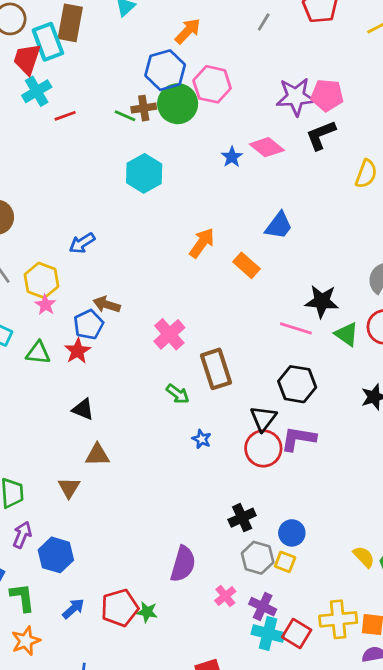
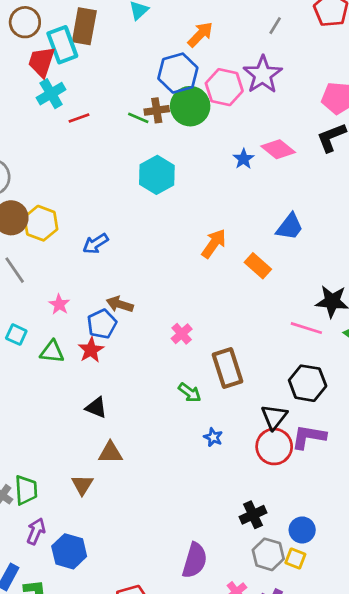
purple star: (296, 97) -> (263, 75), moved, turned -30
yellow hexagon: (42, 280) -> (41, 223), moved
pink cross: (169, 334) -> (182, 334), size x0.7

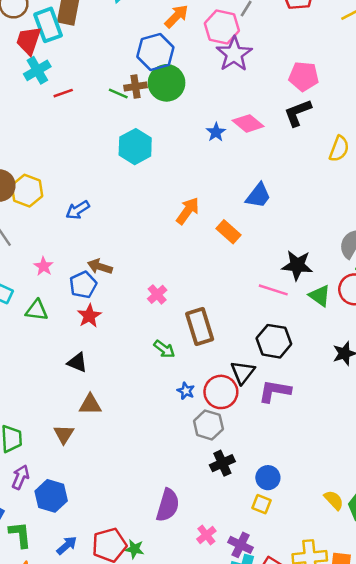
pink hexagon: (224, 87) -> (222, 27), moved
red star: (91, 350) -> (89, 316), moved
red circle: (274, 447) -> (221, 392), moved
gray hexagon: (268, 554) -> (208, 425), moved

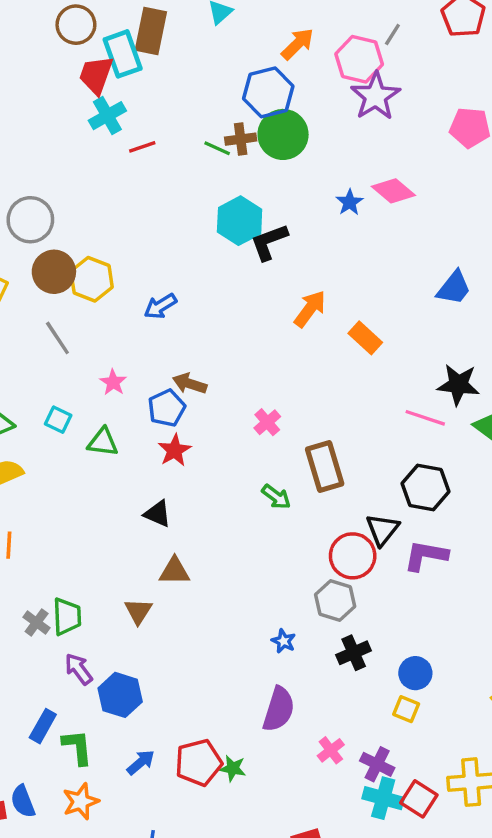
black L-shape: (298, 113) -> (269, 242), moved
blue trapezoid: (258, 196) -> (454, 288), moved
blue star: (186, 391) -> (284, 641), moved
purple arrow: (20, 477) -> (79, 669), turned -60

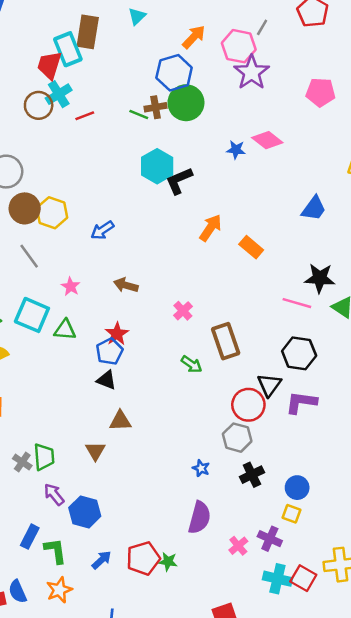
brown circle: (76, 25) -> (39, 105), moved
blue star: (350, 202) -> (236, 150), turned -30
blue pentagon: (167, 408) -> (109, 352), moved
cyan square: (58, 420) -> (32, 315), size x1.8
purple cross: (377, 764) -> (270, 539), moved

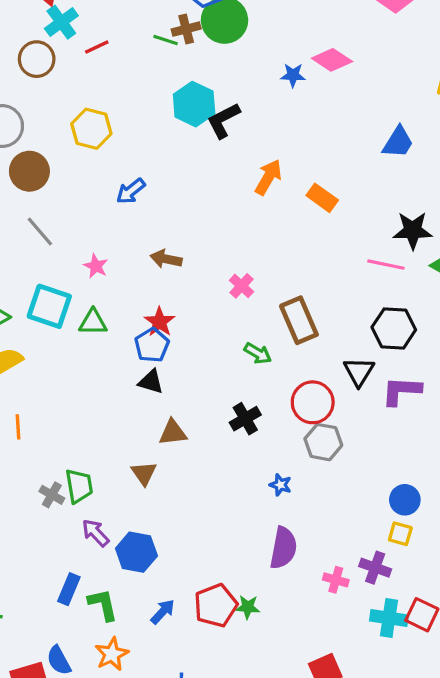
brown circle: (39, 105) -> (37, 59), moved
yellow hexagon: (52, 213) -> (91, 129), moved
red circle: (248, 405) -> (313, 402), moved
black cross: (252, 475) -> (245, 419), moved
pink cross: (238, 546) -> (336, 580), turned -30

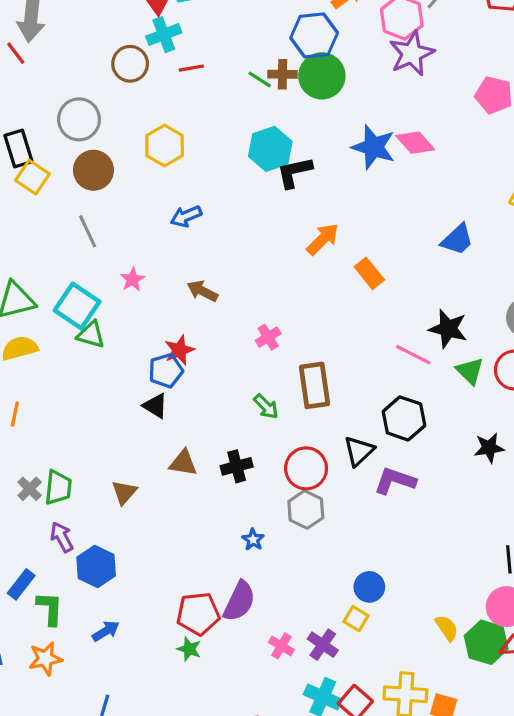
blue star: (293, 75) -> (373, 147), size x1.8
green triangle: (93, 322) -> (91, 335), moved
brown triangle: (173, 433) -> (183, 463), moved
red pentagon: (216, 605) -> (198, 614), moved

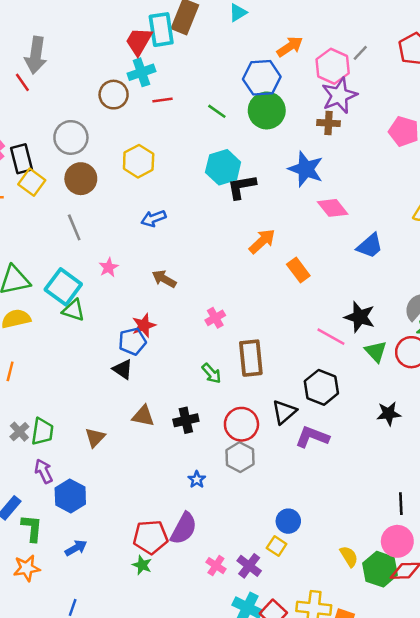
brown cross: (282, 74) -> (329, 123), moved
pink diamond: (415, 143) -> (333, 208), moved

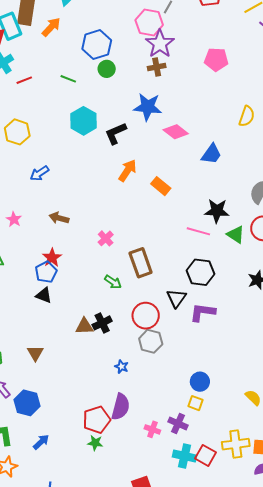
orange arrow: (290, 47) -> (51, 27), moved
green circle: (267, 110) -> (107, 69), size x0.6
black L-shape: (242, 187) -> (116, 133), moved
brown triangle: (143, 416) -> (84, 326), moved

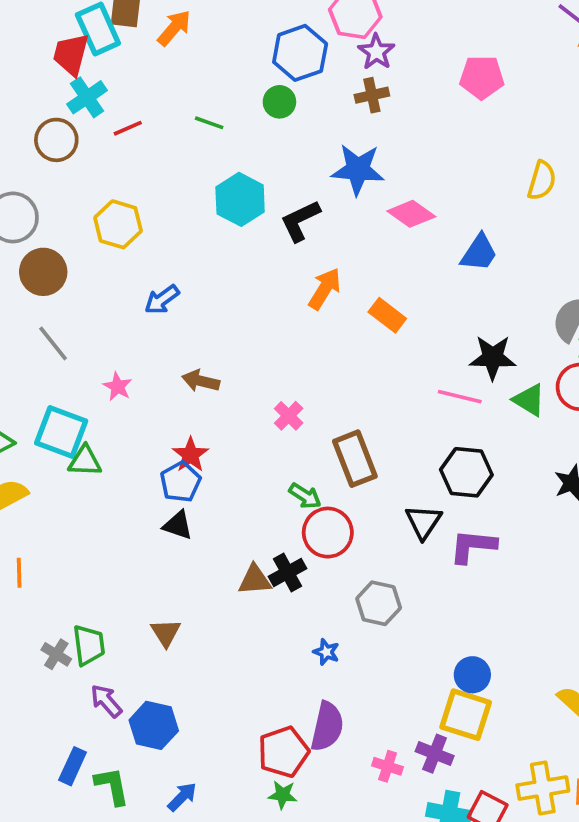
purple star: (160, 44) -> (376, 52), size x0.7
blue hexagon: (97, 45) -> (300, 53), moved
red circle: (146, 316) -> (328, 533), moved
yellow square: (196, 403) -> (466, 715), size x1.8

